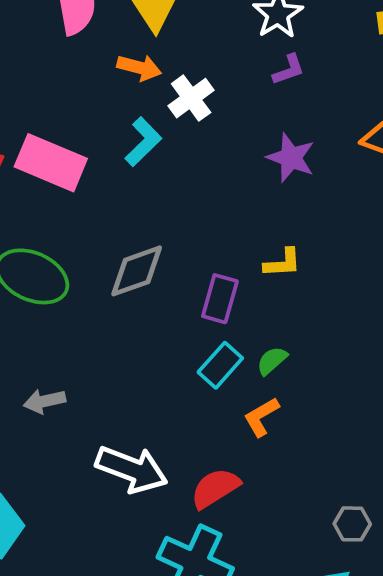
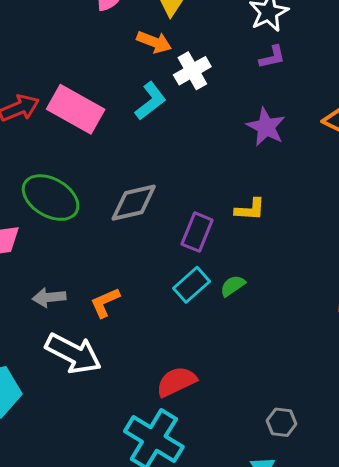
orange L-shape: (261, 417) -> (105, 303), moved
white arrow: (132, 469) -> (73, 353), moved

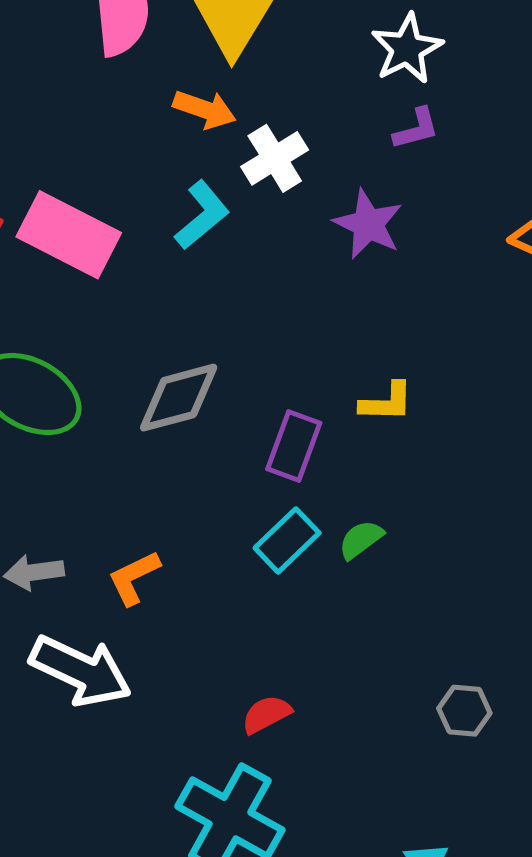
purple star: (266, 127) -> (368, 224), moved
red semicircle: (176, 382) -> (266, 714), size x0.7
gray hexagon: (282, 422) -> (464, 711), moved

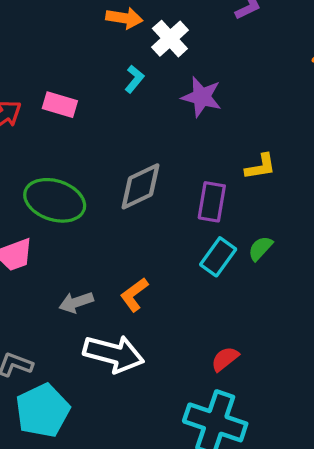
cyan L-shape: (202, 215) -> (134, 79), size x0.7
purple star: (368, 224) -> (202, 97), moved
pink rectangle: (69, 235) -> (60, 105), size x0.6

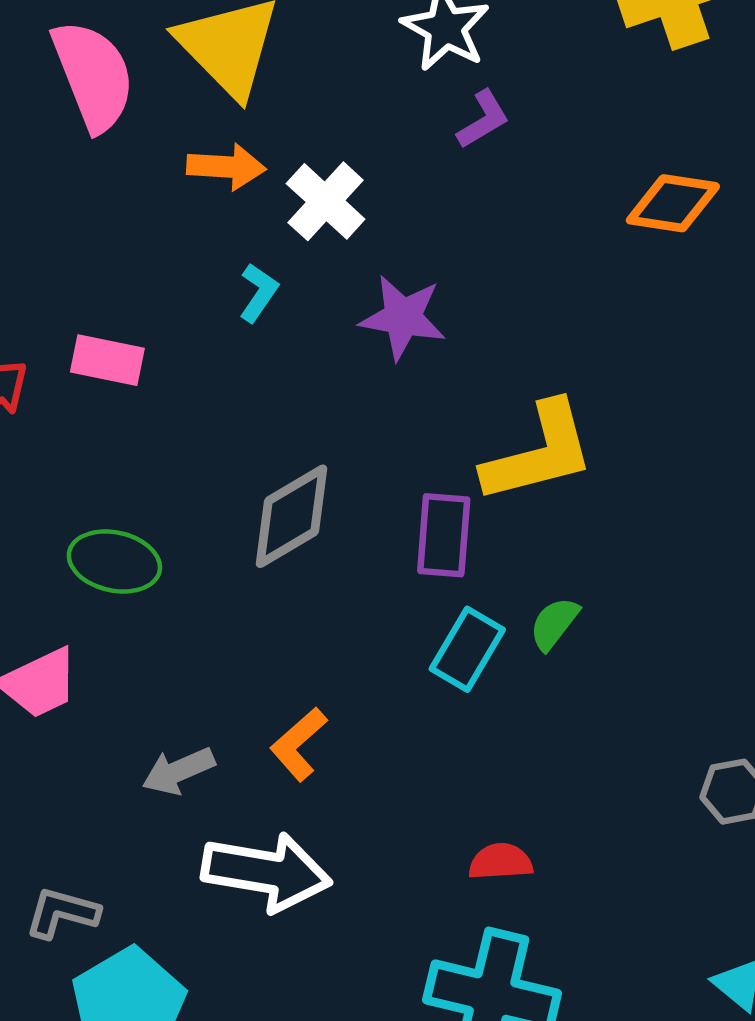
yellow L-shape: (260, 167) -> (539, 453), size x1.8
green ellipse: (55, 200) -> (114, 561), size x0.7
red semicircle: (225, 359) -> (501, 862), turned 40

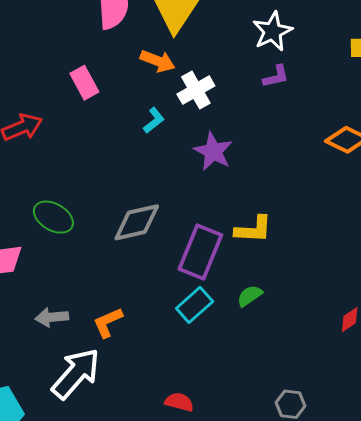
pink rectangle: (107, 360) -> (84, 83), moved, turned 32
yellow L-shape: (539, 453) -> (253, 229), size x0.7
purple rectangle: (444, 535) -> (200, 252), size x1.4
green semicircle: (554, 624) -> (250, 296), moved
white arrow: (266, 872) -> (76, 374), turned -76

